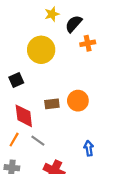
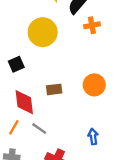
orange circle: (78, 101) -> (94, 85), moved

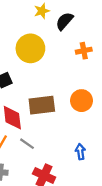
orange cross: (92, 25) -> (84, 51), moved
brown rectangle: (54, 89) -> (42, 105), size x1.6

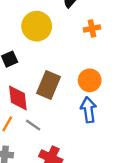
brown rectangle: (42, 105) -> (48, 85), turned -60
blue arrow: (80, 152) -> (88, 110), moved, size x1.5

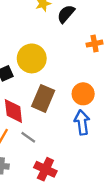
yellow circle: (37, 26) -> (32, 58), moved
orange cross: (92, 29) -> (95, 44), moved

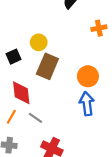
yellow circle: (32, 58) -> (39, 42), size x0.6
brown rectangle: (43, 98) -> (47, 66), moved

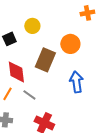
brown rectangle: (47, 66) -> (45, 60), moved
orange circle: (88, 76) -> (70, 44), moved

